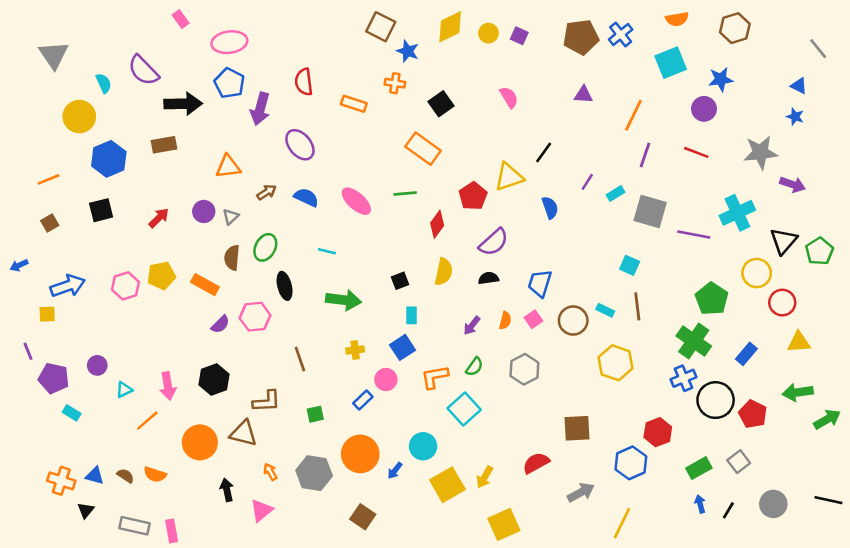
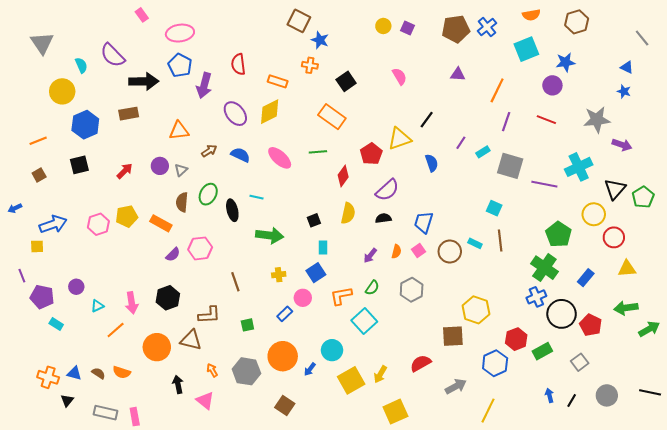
yellow diamond: (450, 27) -> (270, 112), moved
black ellipse: (285, 286) -> (232, 210), moved
yellow hexagon: (615, 363) -> (476, 310), moved
green rectangle: (699, 468) -> (542, 351), moved
pink triangle: (261, 510) -> (205, 400), turned -42

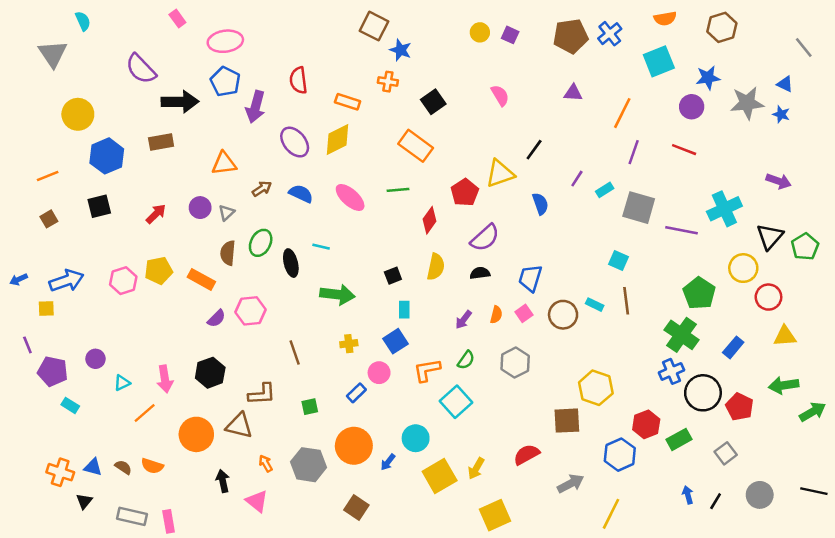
cyan semicircle: (81, 65) -> (83, 21), moved
gray star: (597, 120) -> (747, 103), moved
blue arrow: (15, 208) -> (19, 279), moved

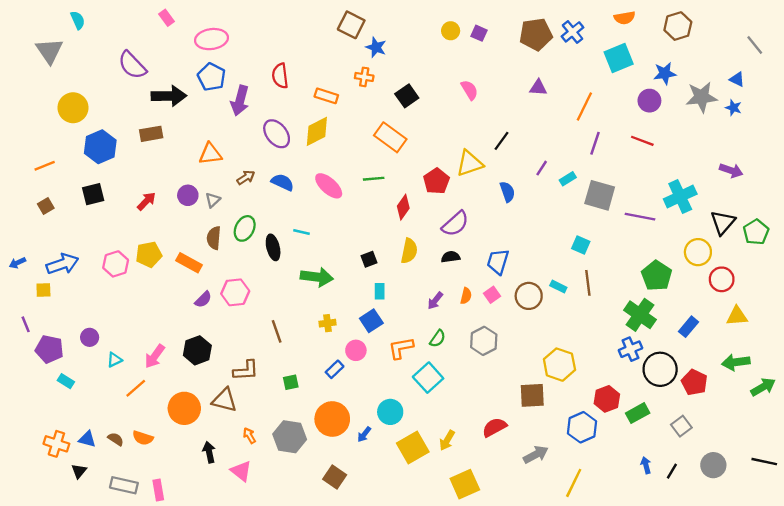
pink arrow: (165, 379) -> (155, 356), turned 45

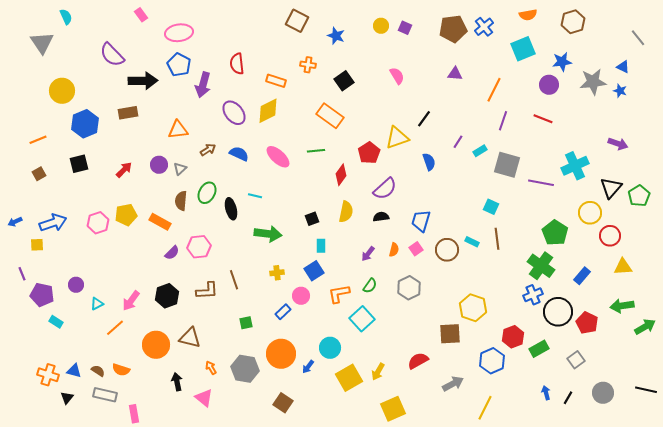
blue star: (376, 47) -> (336, 36), moved
brown L-shape: (246, 370) -> (207, 291), moved
gray rectangle: (124, 485) -> (105, 395), moved

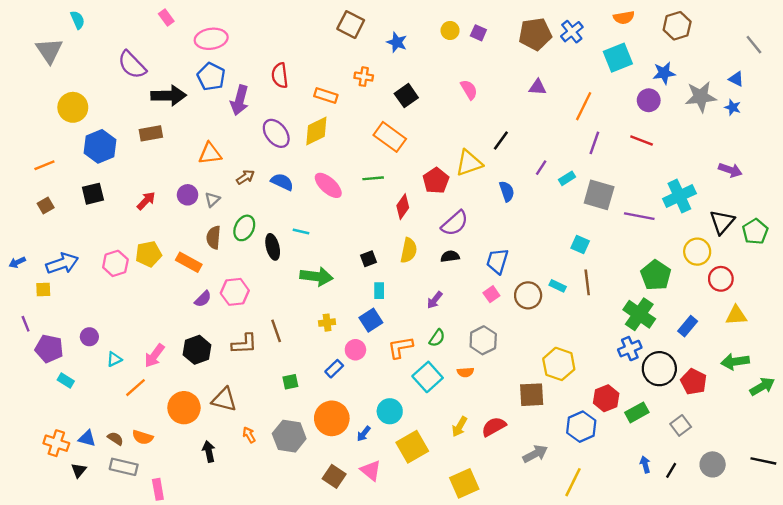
orange semicircle: (394, 250) -> (465, 372), moved, turned 72
yellow arrow: (378, 372) -> (459, 427), moved
pink triangle: (204, 398) -> (371, 470), moved

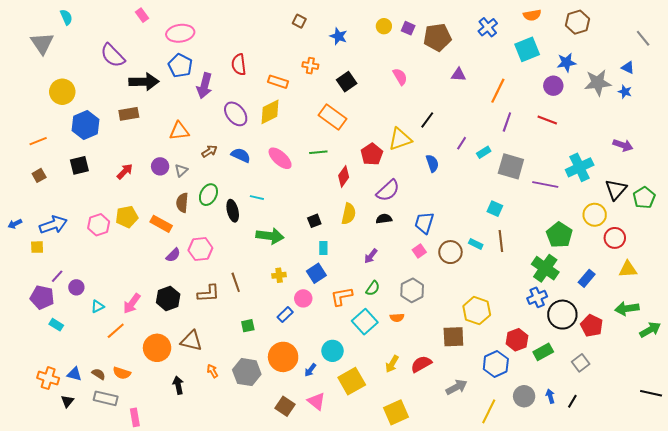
brown square: (351, 25) -> (299, 21), size x0.6
brown pentagon: (535, 34) -> (437, 37), moved
purple line: (26, 324) -> (57, 276), moved, turned 64
gray circle: (713, 464) -> (524, 396), moved

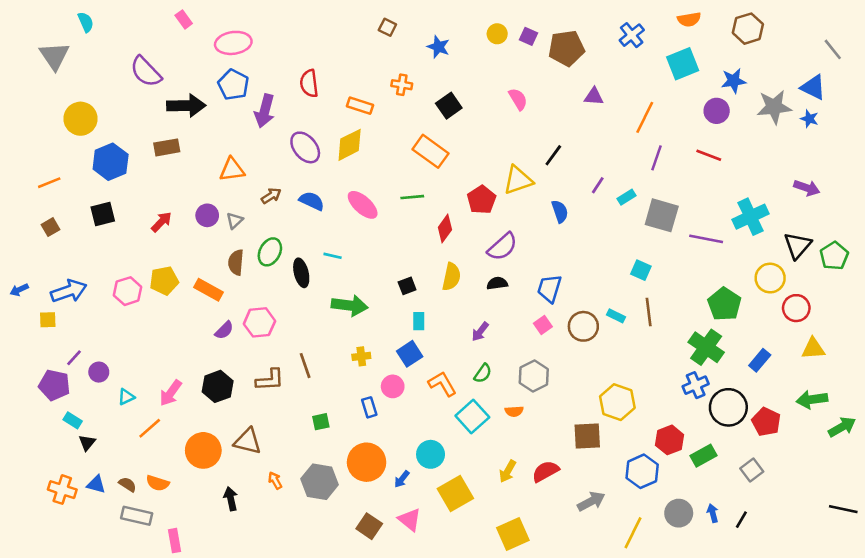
blue triangle: (628, 68) -> (813, 87), size x1.5
orange L-shape: (342, 296) -> (442, 384), turned 70
blue rectangle: (285, 315) -> (369, 407), turned -63
black triangle: (67, 401) -> (87, 443), moved

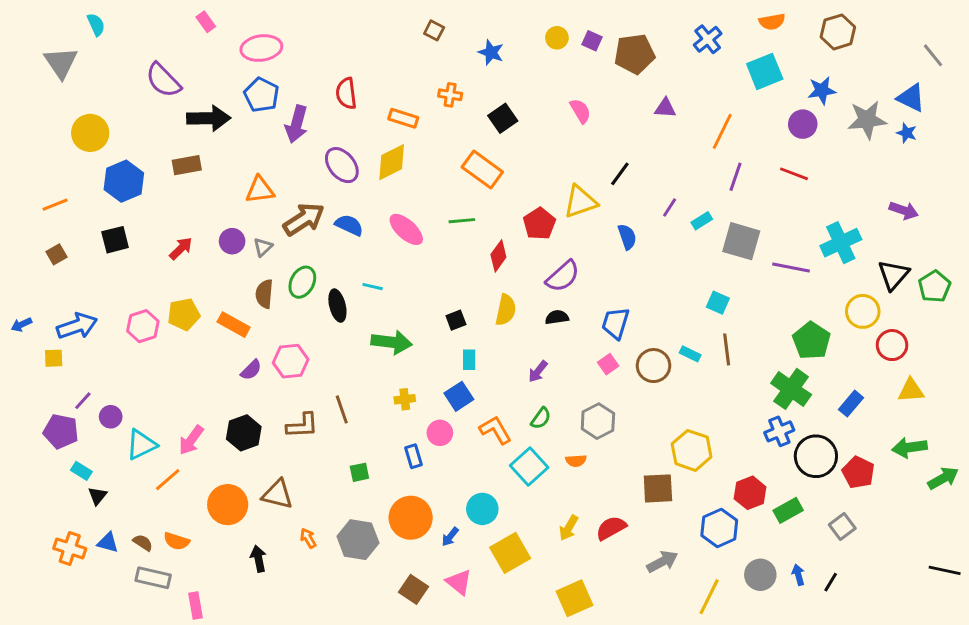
brown arrow: (271, 196) -> (304, 219), size x1.8
cyan triangle: (126, 397) -> (141, 445), size x1.6

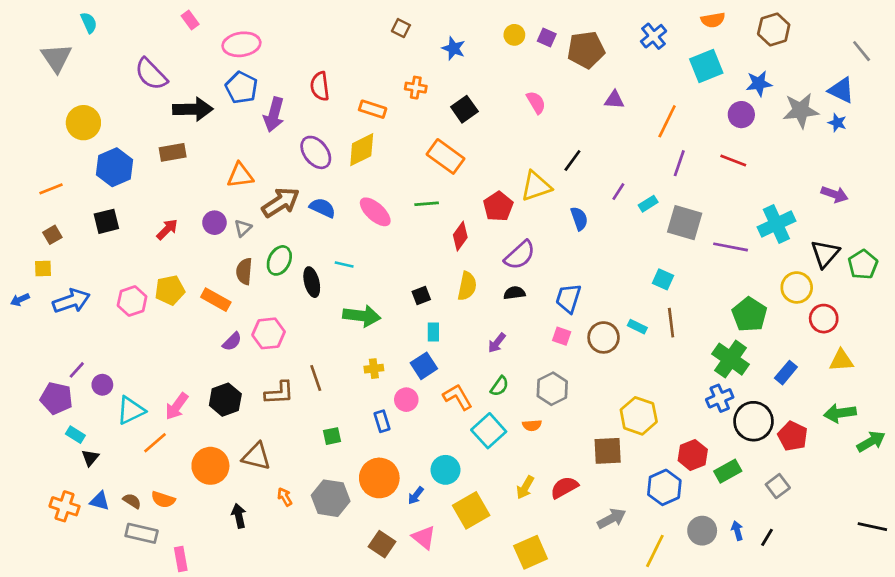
yellow square: (54, 358) -> (43, 269), moved
pink square: (608, 364) -> (562, 336), turned -36

